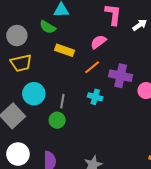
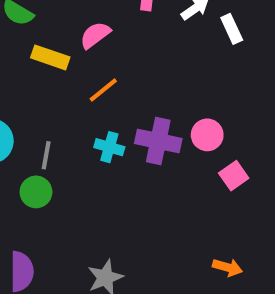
pink semicircle: (98, 42) -> (95, 35), moved
purple cross: (121, 76) -> (158, 141), moved

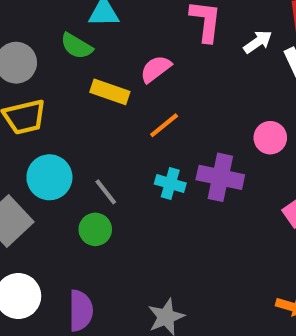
pink circle: (207, 135) -> (270, 138), moved
gray line: (46, 155) -> (106, 192), turned -48

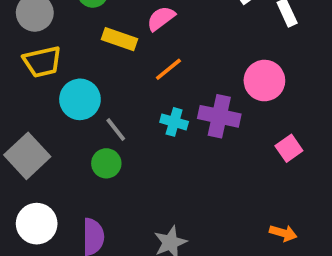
pink circle: (270, 138) -> (264, 81), size x1.4
cyan circle: (49, 177) -> (80, 99), moved

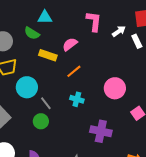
pink circle: (264, 81) -> (115, 88), moved
purple cross: (219, 116) -> (101, 131), moved

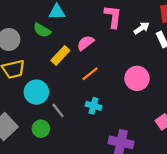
yellow rectangle: (48, 55) -> (60, 55), turned -66
pink circle: (115, 88) -> (137, 78), moved
green circle: (41, 121) -> (41, 129), moved

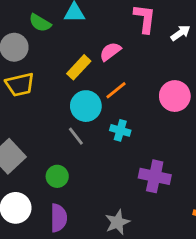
green semicircle: (42, 30) -> (40, 23), moved
cyan circle: (36, 92) -> (86, 106), moved
green circle: (41, 129) -> (57, 176), moved

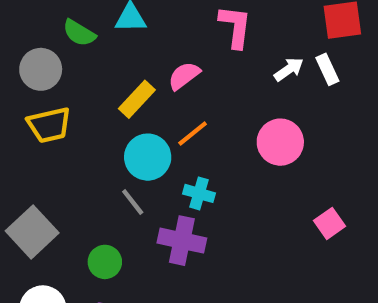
white arrow: (181, 33) -> (289, 69), moved
purple cross: (155, 176) -> (182, 241), moved

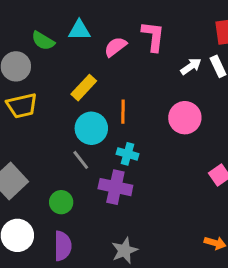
pink semicircle: (184, 76) -> (115, 47), moved
orange line: (193, 134) -> (123, 112), turned -50

